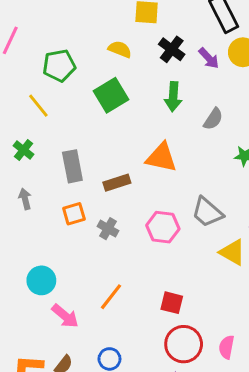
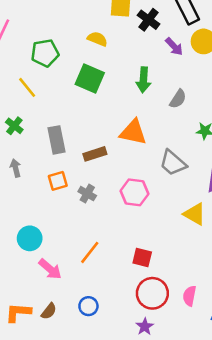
black cross: (172, 49) -> (149, 20), moved
green square: (111, 95) -> (90, 79), turned -36
gray trapezoid: (207, 212) -> (173, 163), moved

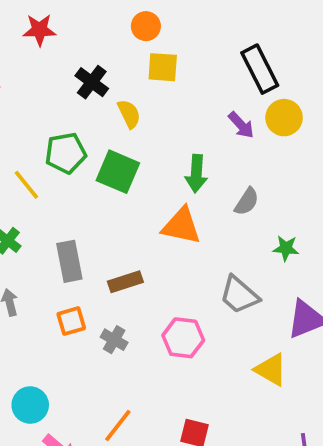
black cross: (149, 20) -> (92, 82), moved
yellow semicircle: (97, 39) -> (129, 114), turned 42
green pentagon: (45, 53) -> (66, 153), moved
orange triangle: (133, 132) -> (181, 226), moved

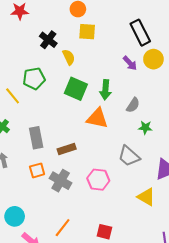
green square: (118, 172) -> (76, 89), moved
green star: (286, 248) -> (145, 128), moved
gray cross: (114, 340) -> (61, 181), size x1.5

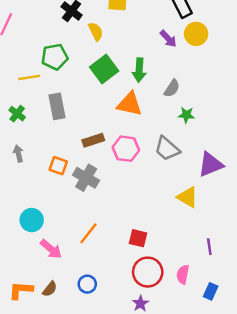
green square: (76, 89) -> (104, 69), turned 30
yellow line: (13, 96) -> (29, 77), turned -60
gray rectangle: (36, 138) -> (57, 106), moved
orange square: (37, 170) -> (58, 166), turned 35
pink hexagon: (98, 180) -> (126, 149), moved

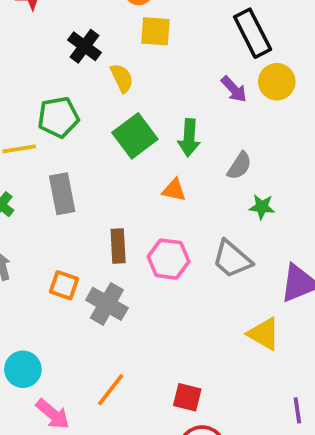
orange triangle: (130, 104) -> (174, 190), size x0.6
brown rectangle: (93, 140) -> (118, 246), turned -75

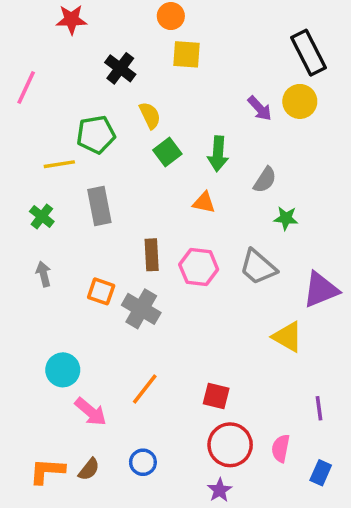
black rectangle: (253, 33) -> (309, 53), moved
yellow semicircle: (122, 78) -> (150, 115), moved
green square: (135, 136) -> (167, 152), size x0.7

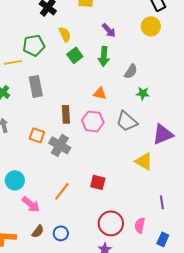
purple arrow: (260, 108) -> (109, 30), moved
orange triangle: (204, 203) -> (100, 93), moved
red square: (216, 396) -> (98, 182), moved
brown semicircle: (89, 469) -> (38, 231), moved

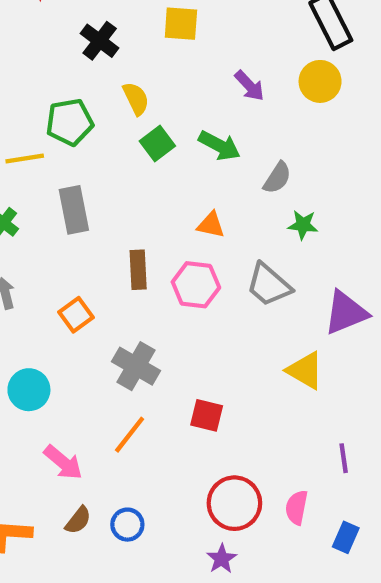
purple arrow: (109, 30) -> (249, 86), moved
green arrow: (104, 56) -> (219, 146), turned -66
orange square: (37, 135) -> (76, 315), turned 35
gray cross: (60, 145) -> (136, 366), moved
cyan circle: (15, 180) -> (29, 390), moved

